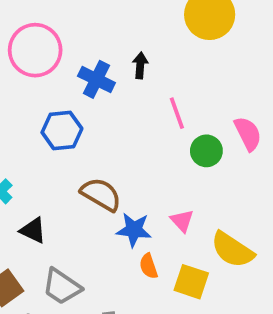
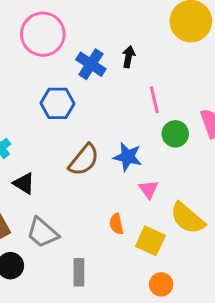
brown semicircle: (101, 194) -> (84, 160), turned 92
blue star: (134, 230) -> (128, 157), moved

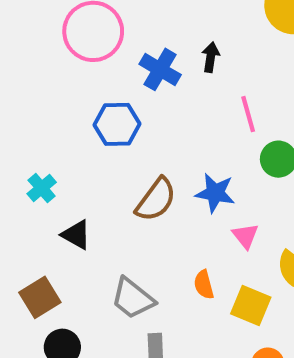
gray trapezoid: (43, 233) -> (133, 298), moved

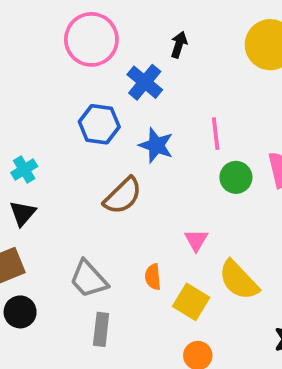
black arrow: (211, 57) -> (179, 45), moved
blue star: (215, 193) -> (156, 145), moved
black triangle: (76, 235) -> (23, 213), moved, turned 32

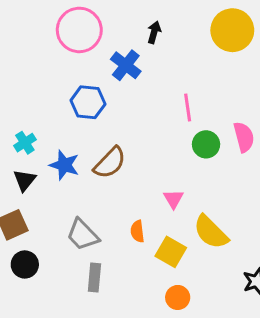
blue star: (156, 145) -> (64, 165), moved

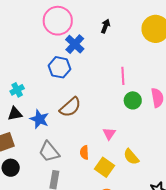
blue cross: (126, 65) -> (75, 44), moved
blue star: (64, 165) -> (39, 119), moved
black triangle: (25, 180) -> (15, 114), turned 35
yellow semicircle: (211, 232) -> (131, 157), size x0.7

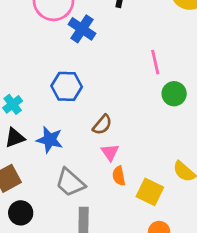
blue hexagon: (60, 67) -> (67, 86), moved
brown semicircle: (70, 107) -> (102, 125), moved, size x0.7
pink triangle: (109, 134) -> (110, 152), moved

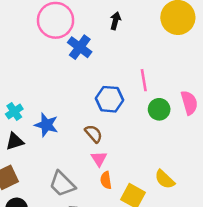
blue hexagon: (67, 86) -> (109, 99), moved
brown semicircle: (102, 125) -> (94, 134), turned -84
blue star: (50, 140) -> (46, 125), moved

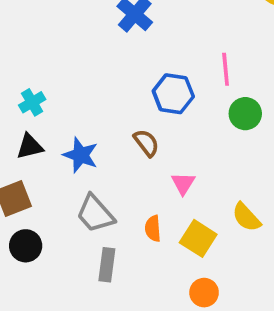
blue star: (46, 125) -> (81, 155), moved
pink triangle: (99, 159) -> (183, 183), moved
orange semicircle: (106, 180) -> (153, 229), moved

